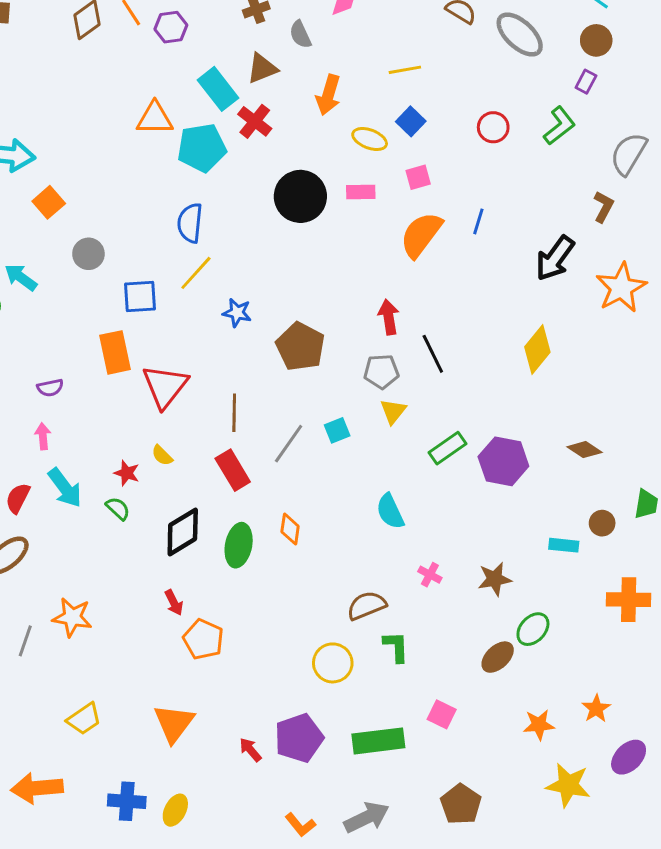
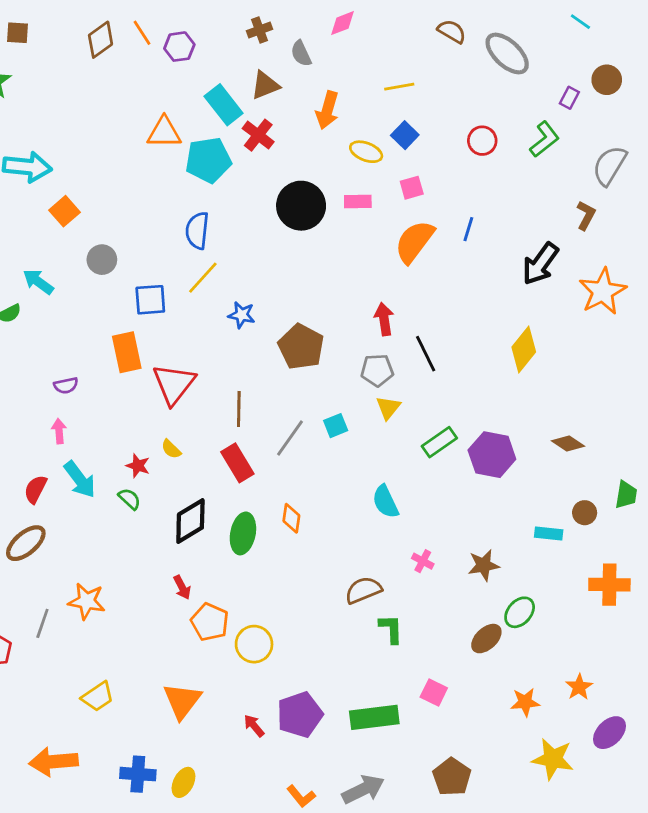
brown circle: (596, 40) -> (607, 80), moved
yellow circle: (333, 663) -> (254, 644), moved

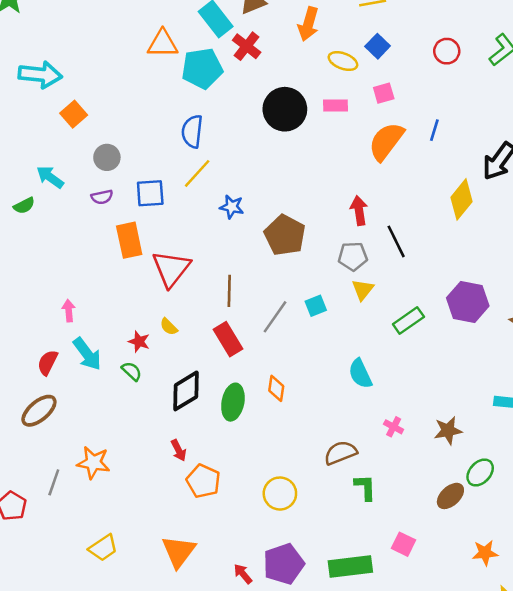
yellow diamond: (524, 349) -> (462, 199), moved
purple semicircle: (66, 385) -> (102, 197), moved
purple hexagon: (492, 455) -> (468, 302), moved
yellow circle: (254, 644) -> (280, 494), moved

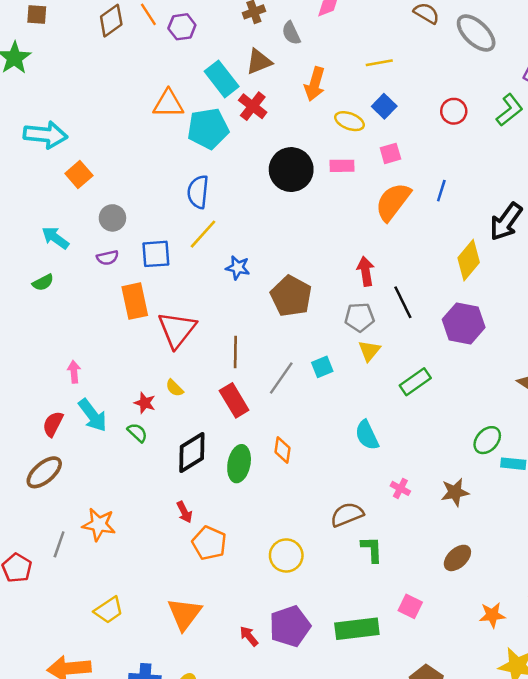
green semicircle: (24, 206) -> (43, 282), moved
purple hexagon: (468, 302) -> (464, 323), moved
green ellipse: (480, 473) -> (487, 440), moved

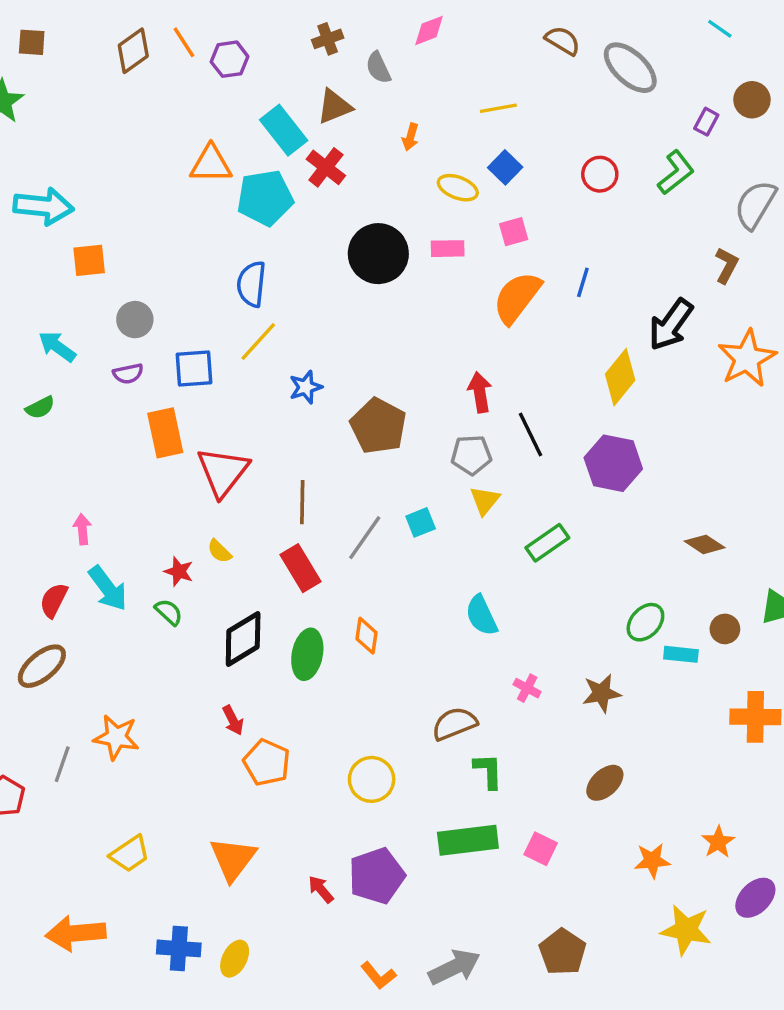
orange arrow: (315, 84) -> (410, 137), size x0.6
orange square: (79, 174) -> (89, 260), turned 35
blue star: (238, 268) -> (306, 387), turned -30
green rectangle: (357, 629) -> (468, 840), moved

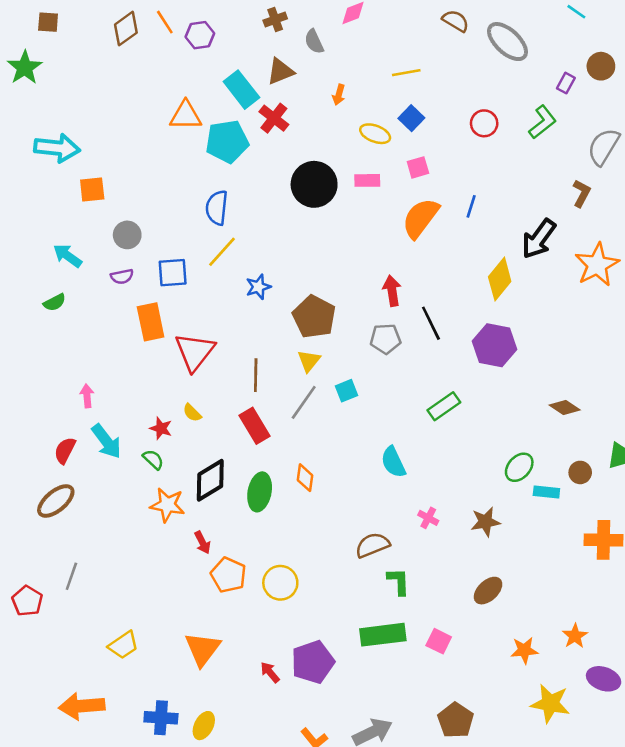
yellow triangle: (485, 500) -> (309, 361), moved
orange star: (116, 737) -> (167, 505), moved
yellow circle: (372, 779) -> (280, 583), moved
purple ellipse: (755, 898) -> (604, 679), turned 64

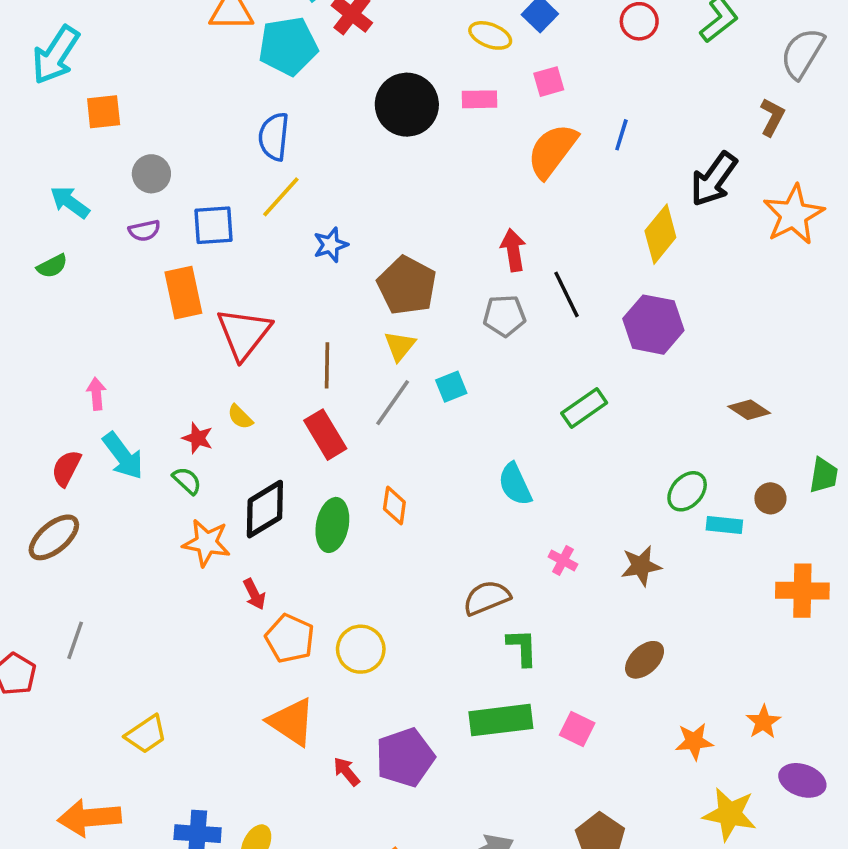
cyan arrow: (57, 148) -> (56, 55), turned 117
orange triangle: (202, 649) -> (292, 722), moved, turned -33

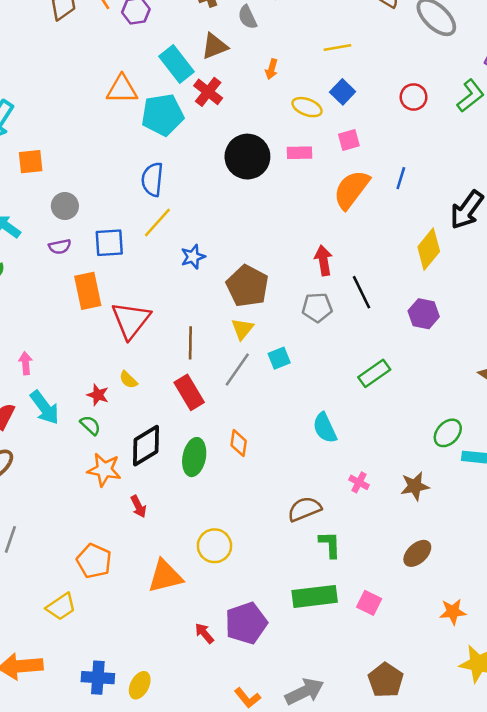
purple hexagon: (653, 325) -> (424, 314), size x0.7
orange pentagon: (290, 639) -> (94, 561), moved
orange triangle: (292, 722) -> (165, 576), moved, turned -48

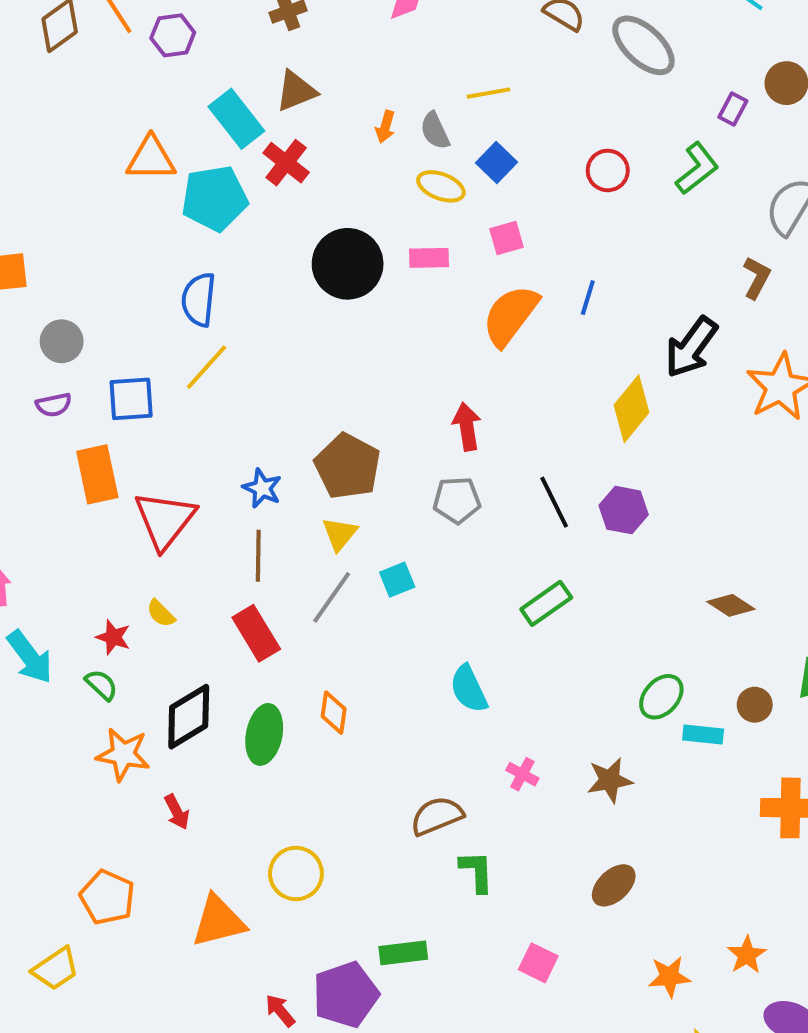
gray semicircle: (247, 17) -> (435, 131), moved
blue star: (193, 257) -> (262, 488), moved, turned -30
black line: (362, 292) -> (554, 502), moved
green rectangle: (315, 596) -> (403, 953), moved, size x0.7

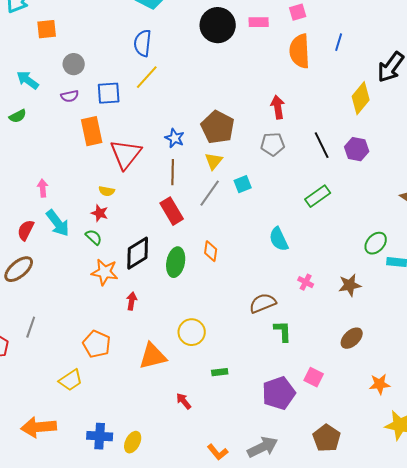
orange semicircle: (510, 315) -> (300, 51), turned -40
yellow semicircle: (161, 613) -> (107, 191), moved, turned -35
red arrow: (177, 812) -> (132, 301), turned -144
green rectangle: (403, 953) -> (220, 372), moved, size x0.7
purple pentagon: (346, 995) -> (279, 393), moved

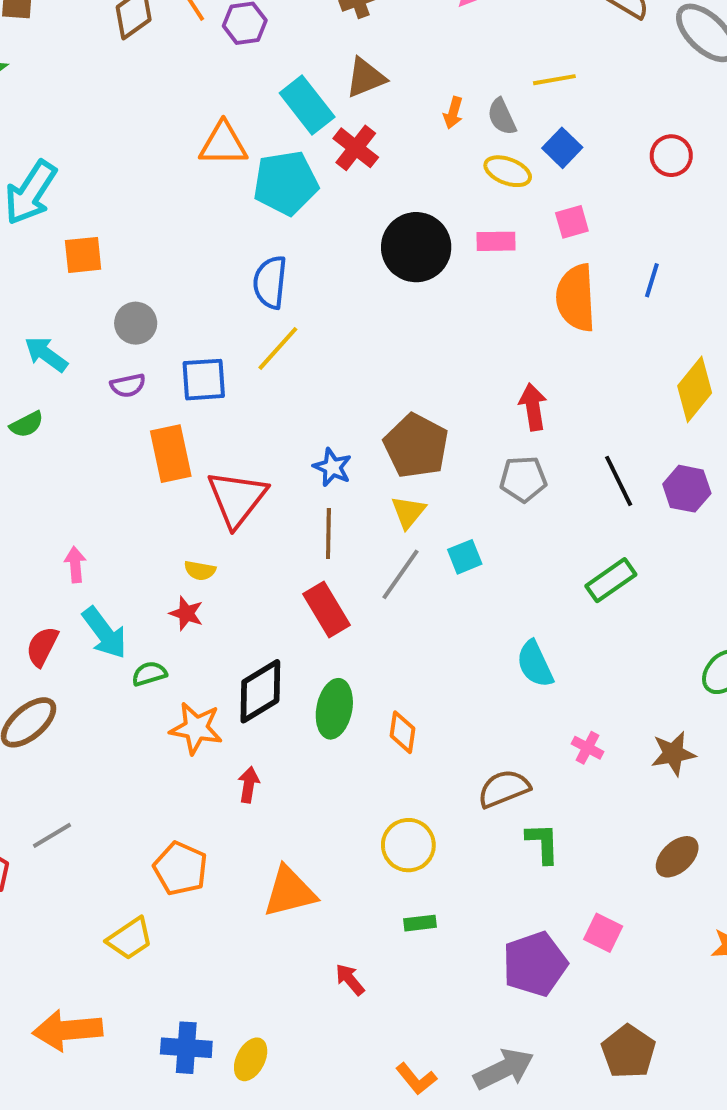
green semicircle: (94, 237) -> (149, 674), moved, turned -60
orange diamond: (211, 251) -> (402, 732), moved
gray line: (31, 327) -> (52, 835), turned 40
yellow circle: (192, 332) -> (408, 845), moved

